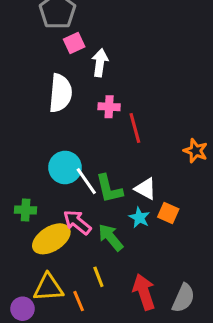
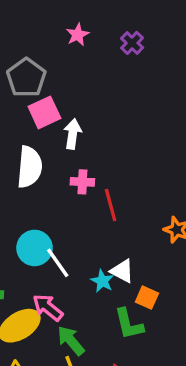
pink square: (74, 43) -> (44, 112), size x1.4
green L-shape: (109, 189) -> (129, 324), moved
cyan star: (139, 218) -> (102, 281), moved
green arrow: (111, 237) -> (71, 341), moved

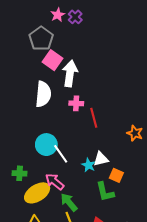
pink star: (78, 35) -> (58, 15), moved
purple cross: (132, 43) -> (75, 17), moved
pink square: (44, 112) -> (53, 60), turned -30
white arrow: (73, 134) -> (70, 74), size x1.4
white triangle: (122, 271) -> (101, 159), turned -42

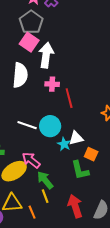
gray pentagon: (41, 39) -> (31, 22), moved
cyan circle: (46, 145) -> (50, 126), moved
white line: (61, 154) -> (27, 125), moved, turned -36

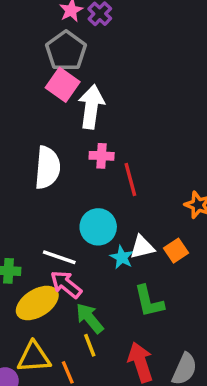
white semicircle: (20, 75) -> (47, 168), moved
white line: (27, 125) -> (59, 257), moved
orange square: (91, 154) -> (176, 251), moved, turned 32

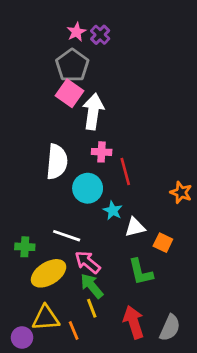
cyan circle: (98, 227) -> (88, 188), moved
orange square: (176, 251) -> (163, 243), moved, turned -30
cyan star: (122, 257) -> (113, 211), moved
pink arrow: (66, 284) -> (88, 262), moved

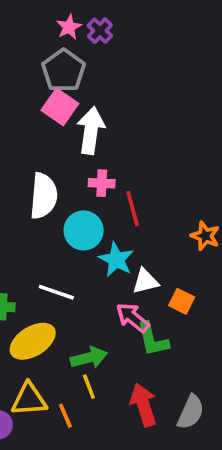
cyan star: (113, 211) -> (116, 259), size x1.4
pink arrow: (88, 262) -> (133, 318), moved
green arrow: (92, 286) -> (89, 358), turned 116

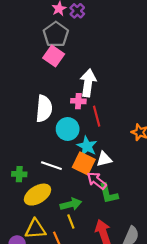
white arrow: (91, 131) -> (88, 83), moved
orange square: (182, 301) -> (84, 163), moved, size x1.5

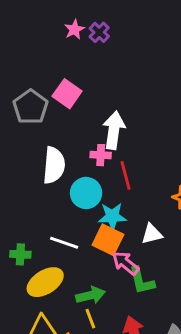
gray pentagon: (56, 34) -> (31, 107), moved
cyan star: (87, 146) -> (112, 216), turned -30
white triangle: (104, 159) -> (152, 234), moved

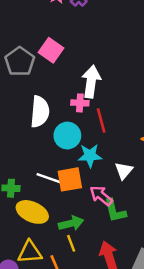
white triangle: (152, 234) -> (124, 171), turned -36
orange square: (108, 240) -> (70, 179), moved, turned -36
yellow ellipse: (45, 282) -> (32, 212), turned 56

